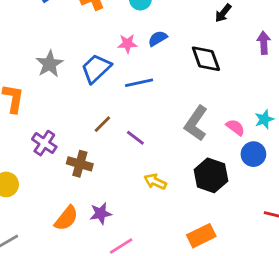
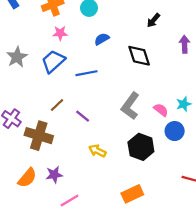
pink star: (127, 44) -> (60, 33), moved
brown cross: (80, 164) -> (39, 136), size x1.4

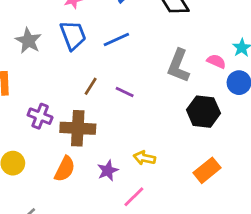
blue trapezoid: (53, 61) -> (73, 35), turned 125
yellow arrow: (97, 151) -> (144, 158), moved
orange semicircle: (27, 178) -> (65, 169), moved

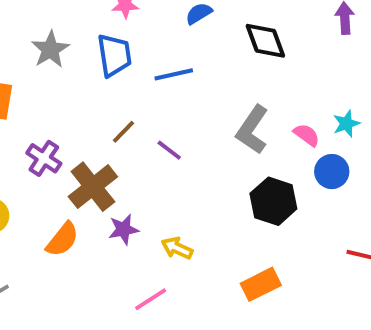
brown cross: (78, 128) -> (93, 187), turned 36
purple star: (108, 171) -> (124, 229), moved

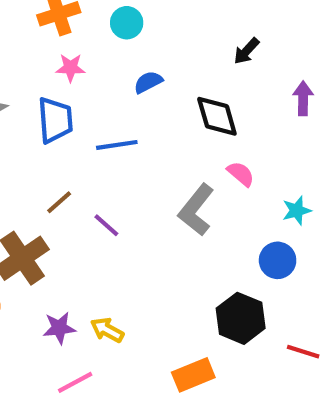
pink semicircle: (307, 135) -> (241, 174), moved
black hexagon: (273, 201) -> (241, 318), moved
purple star: (124, 229) -> (59, 328), moved

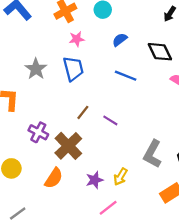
blue line: (117, 145) -> (126, 76), moved, turned 40
gray L-shape: (196, 210) -> (152, 154), moved
yellow arrow: (107, 330) -> (120, 177), turned -78

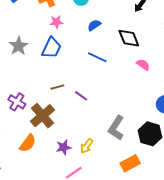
blue trapezoid: (73, 69) -> (52, 48), turned 35
brown line: (83, 112) -> (57, 87), turned 32

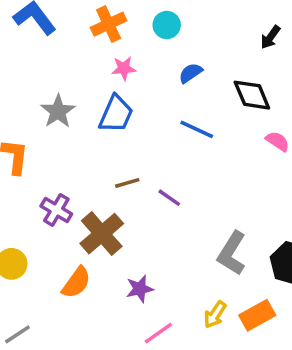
yellow arrow: (87, 146) -> (215, 315), moved

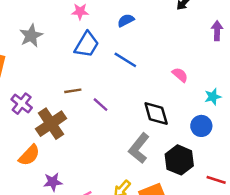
black diamond: (252, 95) -> (156, 114), moved
blue trapezoid: (116, 114) -> (87, 45), moved
purple star: (140, 289) -> (53, 182), moved

